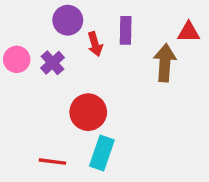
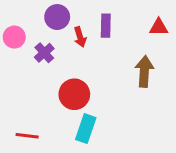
pink circle: (17, 59) -> (14, 37), moved
brown arrow: (165, 63) -> (144, 71), moved
red line: (52, 162) -> (27, 136), moved

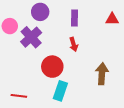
red arrow: (80, 37) -> (74, 44), moved
purple cross: (44, 53) -> (31, 37), size x1.5
brown arrow: (144, 71) -> (102, 74), moved

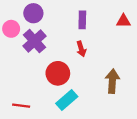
purple circle: (40, 12) -> (33, 13), moved
cyan rectangle: (60, 91) -> (67, 100), turned 30

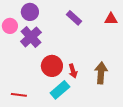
purple rectangle: (82, 20) -> (74, 18), turned -49
red arrow: (81, 49) -> (73, 71), moved

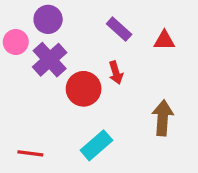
red triangle: (111, 19) -> (164, 40), moved
red circle: (52, 66) -> (84, 89), moved
red arrow: (73, 71) -> (116, 73), moved

